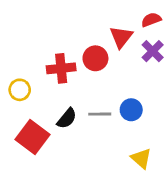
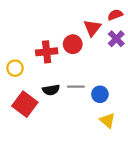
blue circle: (131, 110) -> (100, 94), moved
black semicircle: (67, 118) -> (51, 90), turned 42

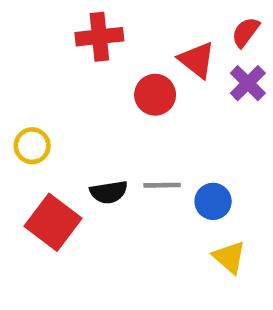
red semicircle: (115, 15) -> (246, 32), turned -32
red triangle: (92, 28) -> (197, 60), turned -30
red cross: (47, 52) -> (99, 37), moved

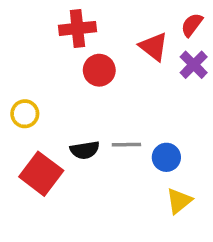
red circle: (155, 95) -> (99, 70), moved
yellow triangle: (229, 257) -> (179, 201), turned 40

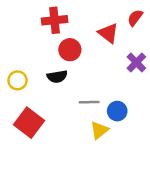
purple cross: (194, 65) -> (136, 62), moved
black semicircle: (85, 150) -> (57, 77), moved
yellow triangle: (179, 201) -> (99, 130), moved

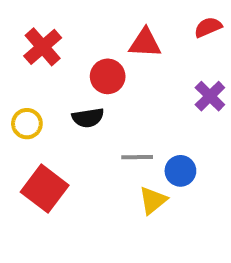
red semicircle: (135, 18) -> (208, 27), turned 30
red cross: (55, 20) -> (43, 47), moved, turned -35
red triangle: (108, 33) -> (145, 43), moved, turned -35

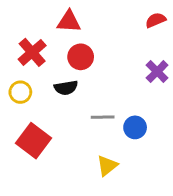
red triangle: (145, 43) -> (69, 22), moved
red cross: (43, 47) -> (32, 52), moved
yellow triangle: (153, 200) -> (107, 166), moved

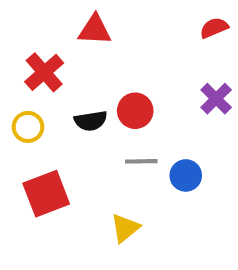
red circle: (81, 57) -> (135, 111), moved
red square: (34, 141) -> (46, 194), turned 32
yellow triangle: (107, 166) -> (125, 228), moved

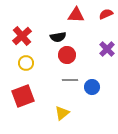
red triangle: (95, 30) -> (76, 15), moved
black semicircle: (91, 121) -> (58, 37), moved
yellow circle: (28, 127) -> (26, 63), moved

